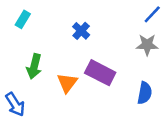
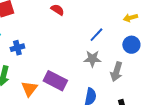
blue cross: (81, 31) -> (17, 48), moved, turned 32

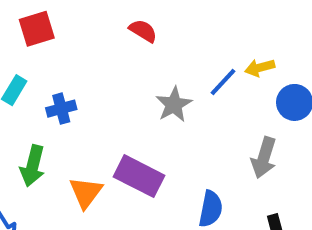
yellow arrow: (130, 18) -> (260, 68), moved
gray star: (92, 59) -> (174, 104), moved, turned -30

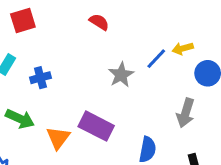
green arrow: (33, 166) -> (20, 119), turned -80

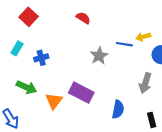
red square: (23, 21) -> (29, 17), turned -30
blue line: (156, 59) -> (124, 44), turned 56

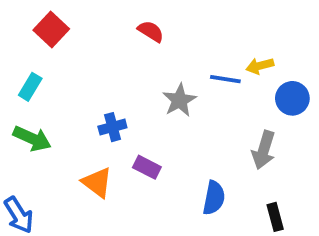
blue cross: (41, 58) -> (112, 127), moved
green arrow: (27, 87) -> (32, 139), moved
purple rectangle: (81, 93) -> (147, 167), size x0.6
orange triangle: (54, 101) -> (97, 183), turned -30

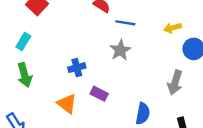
blue line: (225, 79) -> (125, 23), moved
green arrow: (32, 139) -> (25, 75), turned 50

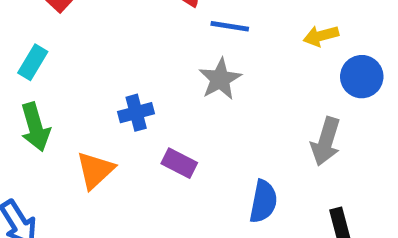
orange triangle: (67, 104) -> (95, 170), moved, turned 40

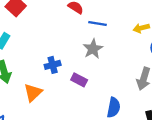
purple rectangle: (179, 163) -> (79, 80), moved

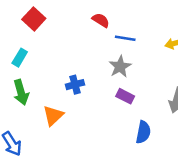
purple rectangle: (79, 80) -> (125, 96), moved

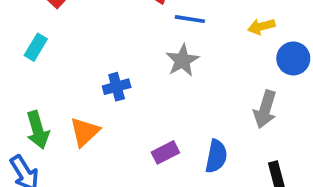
green arrow: (21, 92) -> (38, 130), moved
purple rectangle: (125, 96) -> (165, 152), moved, turned -54

